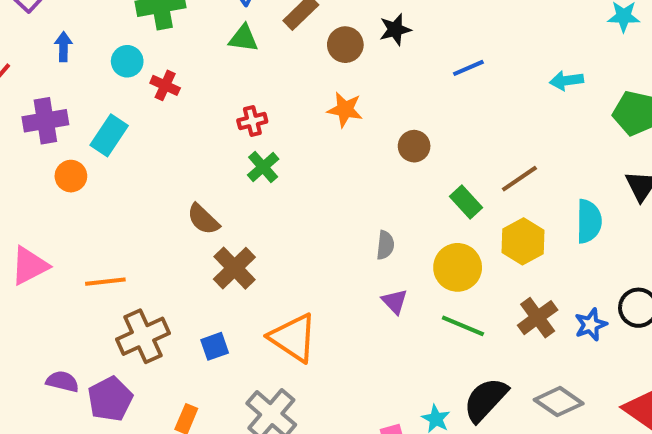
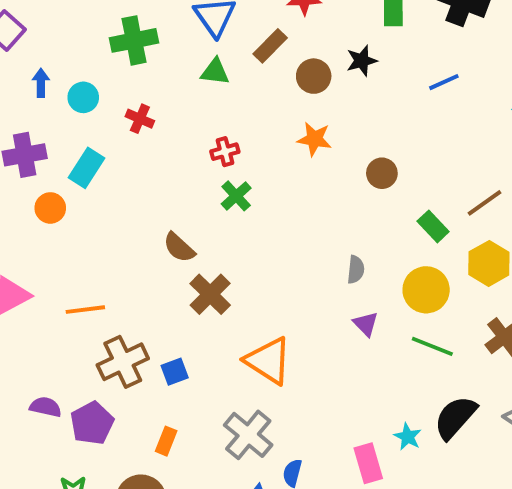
cyan circle: (127, 61) -> (83, 97), moved
blue line: (468, 68) -> (444, 82), moved
blue square: (215, 346) -> (175, 372), moved

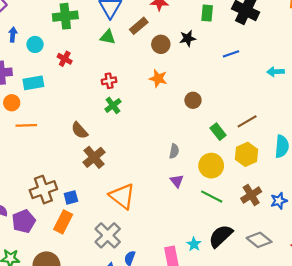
cyan rectangle: (87, 168) -> (33, 83), turned 42
orange line: (85, 310) -> (26, 125), moved
orange rectangle: (166, 441) -> (63, 222), moved, size x1.5

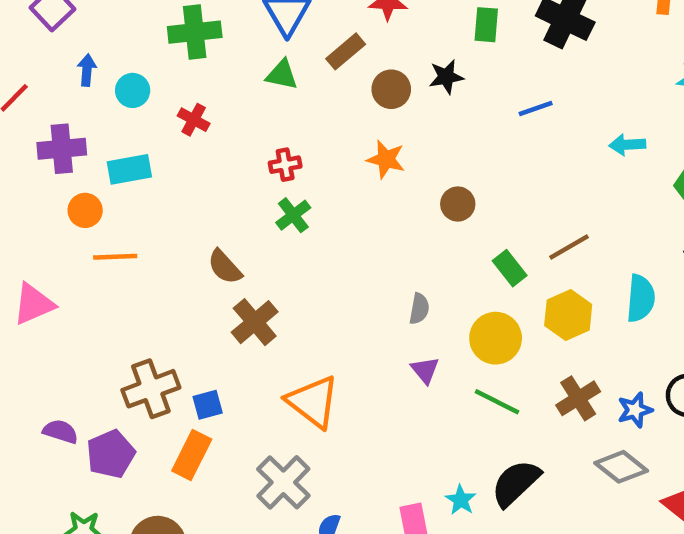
gray diamond: (259, 240) -> (621, 467), moved

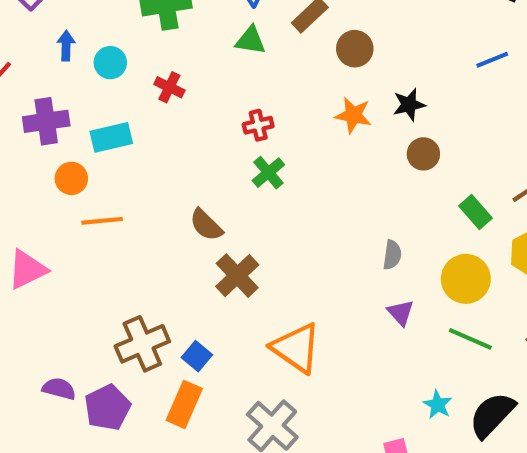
black star: (446, 77) -> (409, 105), moved
blue square: (208, 405) -> (197, 356), turned -32
cyan star: (461, 500) -> (438, 405), moved

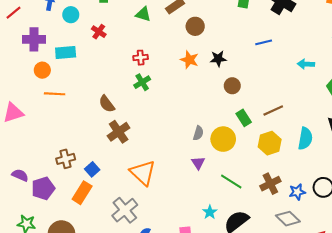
brown circle: (423, 154) -> (232, 86), moved
yellow circle: (466, 279) -> (223, 139), moved
brown cross: (142, 344) -> (66, 159), size x0.7

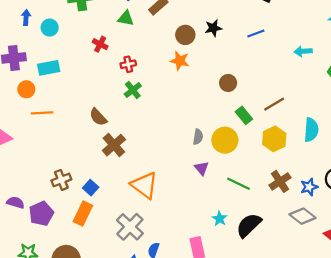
brown circle: (195, 26) -> (185, 35), moved
red cross: (99, 32) -> (100, 44), moved
black star: (218, 59) -> (213, 28), moved

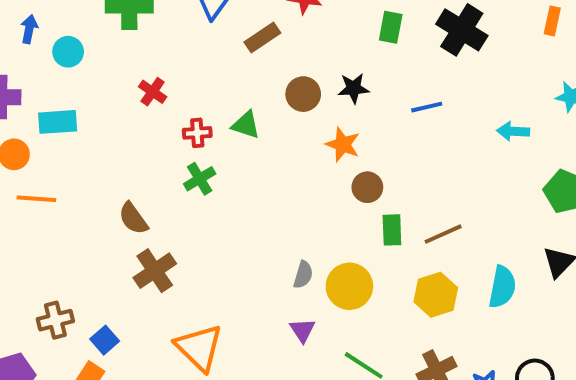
green triangle: (126, 18) -> (246, 125), moved
cyan arrow: (303, 51) -> (513, 131), moved
orange star: (180, 61) -> (343, 145), moved
green rectangle: (244, 115) -> (392, 230), moved, turned 30

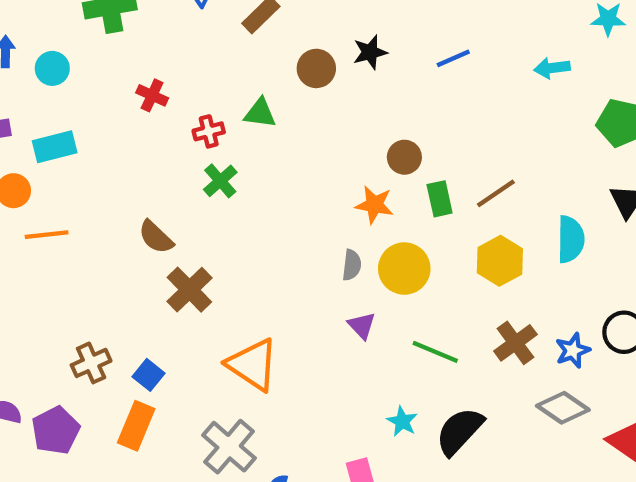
orange star: (343, 145) -> (374, 205), moved

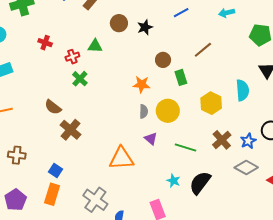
black star: (370, 52) -> (145, 27), moved
brown line: (496, 193) -> (203, 50), moved
orange star: (374, 205) -> (141, 84), moved
brown cross: (91, 363) -> (17, 155), moved, turned 36
orange triangle: (253, 365) -> (121, 158), moved, turned -32

